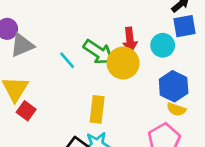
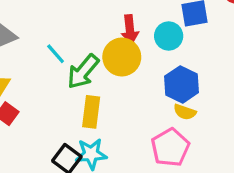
green arrow: (99, 52) -> (83, 72), moved, turned 96

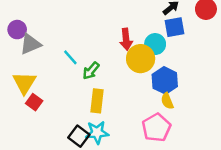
yellow circle: (122, 57) -> (141, 59), moved
green arrow: (83, 72) -> (91, 71), size x0.7
yellow semicircle: (185, 112) -> (167, 101), turned 49

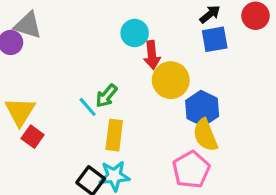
gray triangle: (30, 44) -> (28, 25), moved, turned 40
cyan circle: (155, 44) -> (135, 33), moved
cyan line: (70, 57) -> (88, 107), moved
yellow semicircle: (167, 101) -> (205, 135), size x1.5

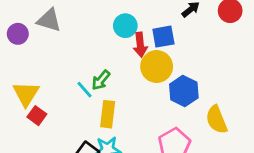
gray triangle: (28, 25) -> (49, 20), moved
blue square: (215, 39) -> (163, 37), moved
yellow semicircle: (205, 135) -> (217, 120), moved

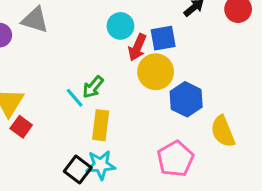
red arrow: (140, 45) -> (137, 47), turned 30

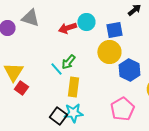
red arrow: (137, 47) -> (67, 28), moved, turned 48

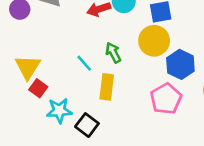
green arrow: (68, 62) -> (113, 53), moved, turned 112
pink pentagon: (122, 109) -> (166, 99), moved
cyan star: (73, 113) -> (59, 111), moved

